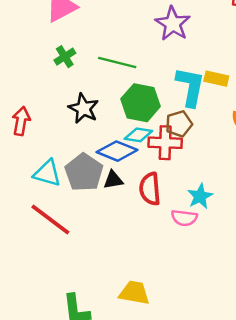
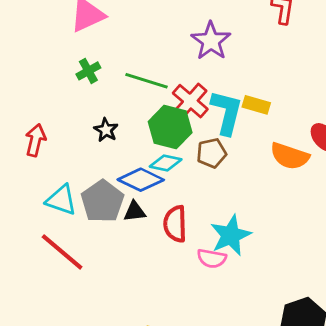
black star: (83, 108) -> (106, 130), size x0.7
red cross: (165, 143) -> (190, 101), moved, turned 36
cyan star: (200, 196) -> (231, 235), size x1.4

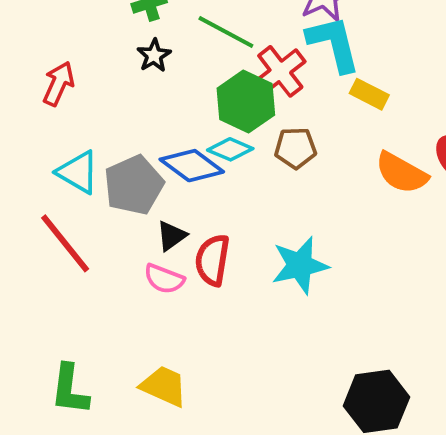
cyan L-shape: (227, 112) -> (334, 44), moved, turned -39
black star: (106, 130) -> (154, 55), moved
black triangle: (135, 212) -> (171, 236), moved, turned -40
red semicircle: (175, 224) -> (212, 260), moved
pink semicircle: (212, 258) -> (164, 279), moved

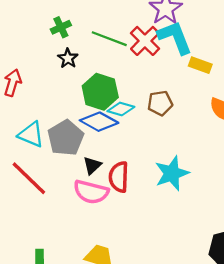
red cross: (280, 71) -> (145, 41), moved
green hexagon: (246, 102) -> (100, 92), moved
pink semicircle: (164, 279) -> (91, 192), size x1.4

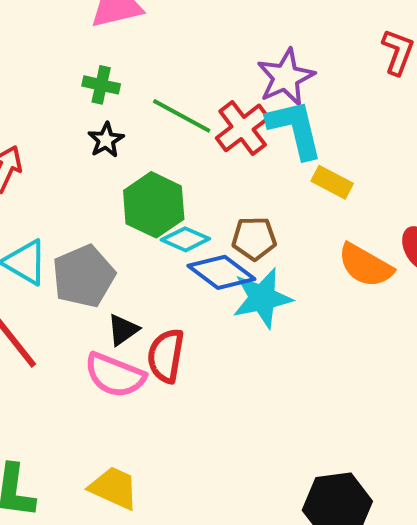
green cross: (61, 27) -> (101, 85), turned 30
blue diamond: (99, 122) -> (221, 272), moved
cyan star: (172, 173) -> (262, 298), moved

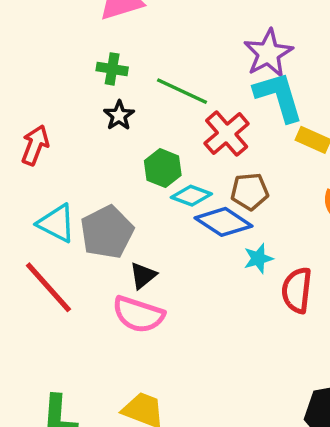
red cross: (243, 128) -> (227, 134), moved
green hexagon: (154, 205) -> (163, 168), size x0.7
cyan star: (262, 298) -> (258, 258), moved, size x0.6
red semicircle: (166, 356) -> (297, 290), moved

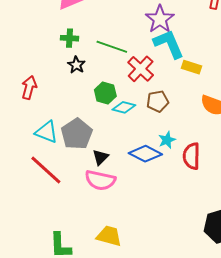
blue diamond: (224, 222) -> (145, 154), moved

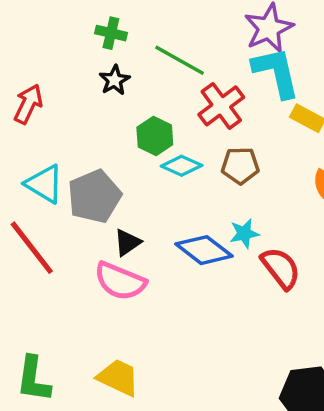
red semicircle: (191, 156) -> (281, 268), turned 132

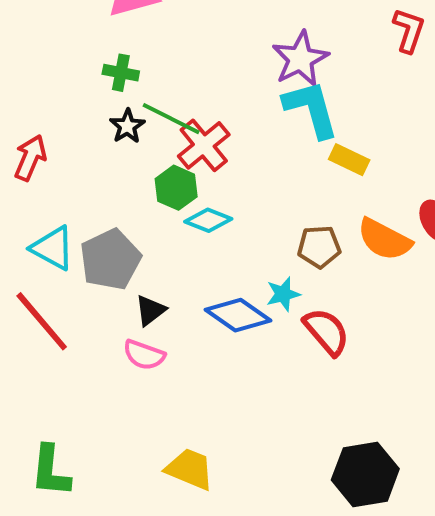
green line: (180, 60) -> (171, 119), moved
red cross: (221, 106) -> (204, 145), moved
brown pentagon: (240, 166) -> (319, 247), moved
pink semicircle: (120, 281) -> (144, 355), size x0.7
yellow trapezoid: (118, 377) -> (190, 469), moved

